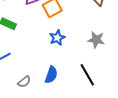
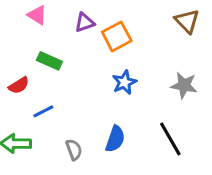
gray semicircle: (24, 82) -> (74, 150), turned -72

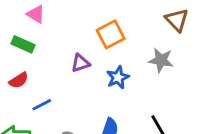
purple triangle: (85, 23) -> (80, 63), moved
green rectangle: (49, 61) -> (23, 44), moved
gray star: (184, 85) -> (161, 60), moved

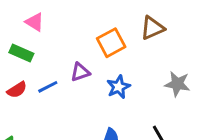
brown triangle: (177, 20) -> (152, 28), moved, turned 50
gray star: (161, 60) -> (177, 84), moved
blue line: (42, 105) -> (48, 87), moved

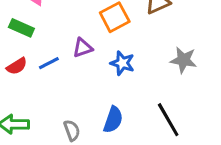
blue star: (118, 87) -> (122, 63), turned -30

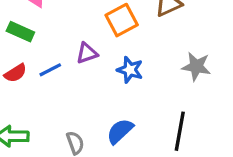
blue semicircle: (113, 120) -> (120, 131), turned -152
black line: (168, 120) -> (180, 131), turned 40

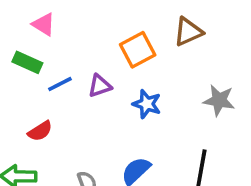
blue line: (50, 70) -> (60, 84), moved
red semicircle: (15, 73) -> (40, 131), moved

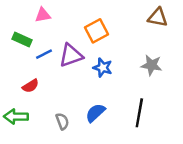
pink triangle: (44, 24) -> (43, 15), moved, turned -42
brown triangle: (188, 32) -> (158, 17), moved, turned 35
purple triangle: (100, 86) -> (71, 55), size x1.5

